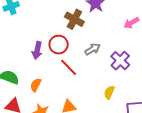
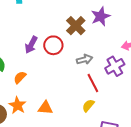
purple cross: (120, 61) -> (115, 66), moved
red line: (69, 67) -> (93, 83), moved

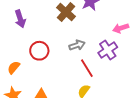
purple arrow: (31, 45) -> (20, 19), moved, turned -42
red circle: (53, 45) -> (39, 51), moved

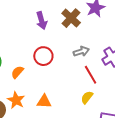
purple arrow: (20, 19) -> (42, 21), moved

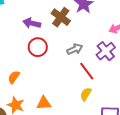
purple arrow: (42, 21) -> (32, 23), turned 126
red circle: (43, 56) -> (38, 47), moved

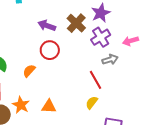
gray arrow: (75, 49) -> (110, 60), moved
purple cross: (106, 51) -> (101, 37), moved
orange semicircle: (14, 77) -> (29, 71), moved

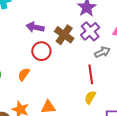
brown cross: (76, 23) -> (64, 35), moved
red line: (95, 80) -> (91, 74), turned 30

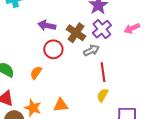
gray arrow: (102, 52) -> (91, 50), moved

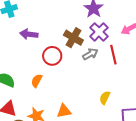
purple arrow: (47, 25) -> (29, 34), moved
red line: (103, 72) -> (113, 55), moved

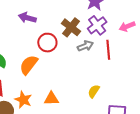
orange semicircle: (37, 81) -> (29, 65), size x1.5

